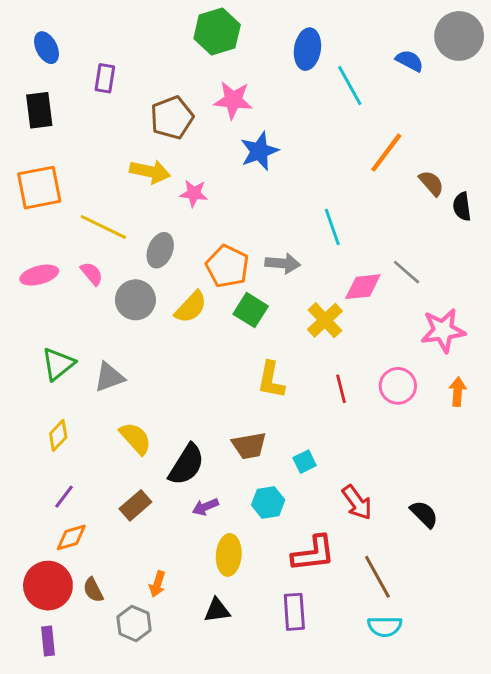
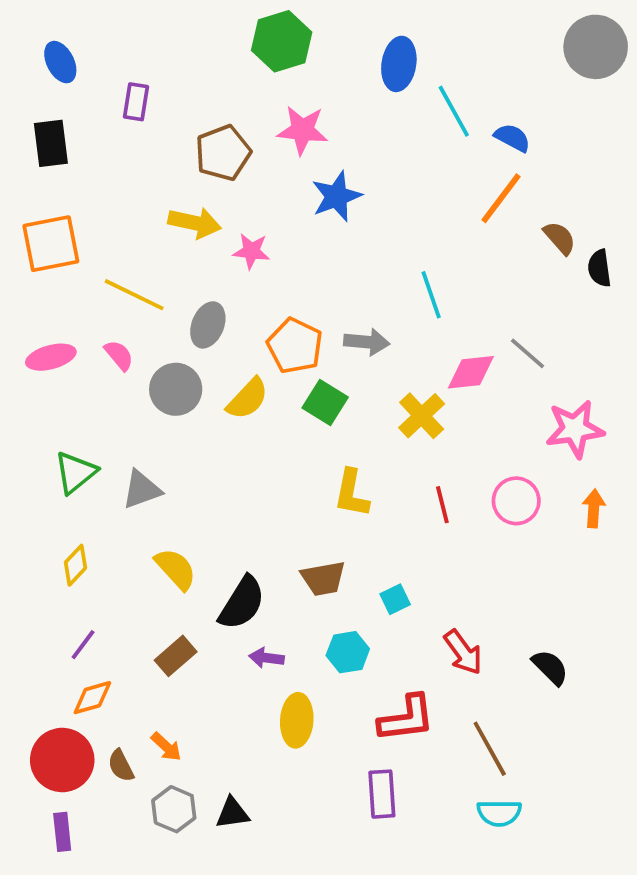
blue semicircle: (410, 61) -> (512, 138), moved
purple arrow: (205, 507) -> (266, 658), turned 30
orange arrow: (157, 584) -> (166, 747), moved, turned -65
black triangle: (217, 610) -> (232, 813), moved

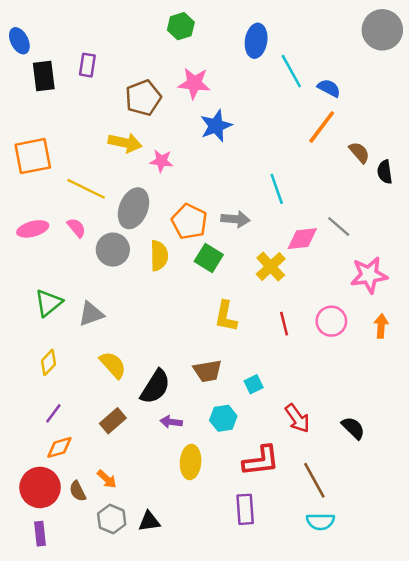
green hexagon: (282, 41) -> (181, 26), size x0.7
blue ellipse: (60, 62) -> (19, 41), moved
black rectangle: (51, 143) -> (44, 76), moved
gray ellipse: (208, 325) -> (133, 208), size x1.4
yellow semicircle: (248, 399) -> (159, 256), turned -44

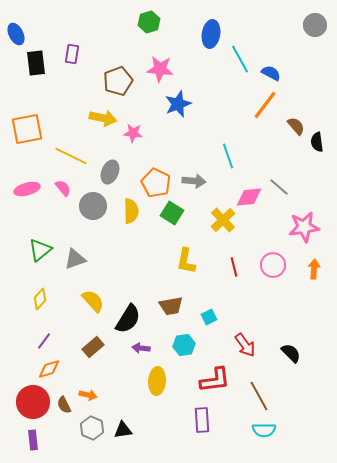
gray circle: (382, 30) -> (315, 25), size x0.7
gray ellipse: (133, 208) -> (110, 172), size x0.7
orange arrow: (107, 479) -> (88, 395), turned -30

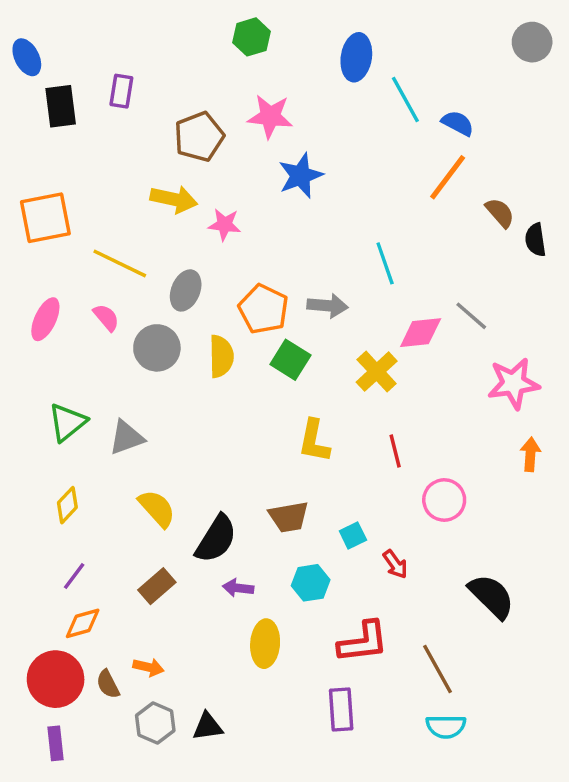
pink ellipse: (27, 189) -> (45, 319), turned -50
pink circle: (273, 265) -> (444, 500), moved
red arrow: (245, 345) -> (395, 564), moved, size x0.7
black semicircle: (291, 353) -> (492, 596), size x1.4

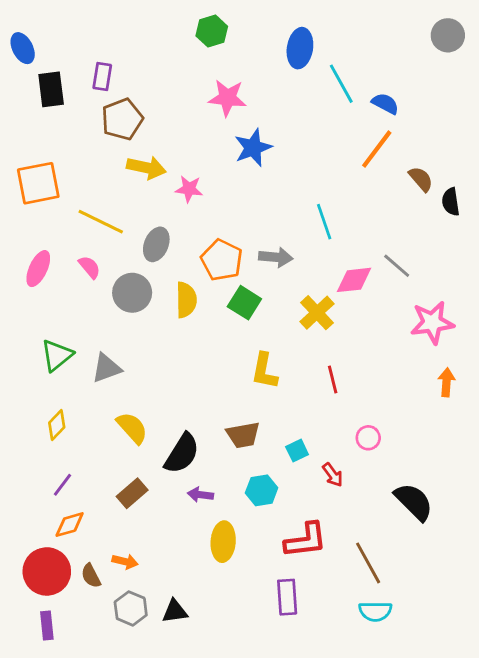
brown pentagon: (199, 137) -> (122, 119), moved
pink circle: (444, 500) -> (368, 438), moved, size x0.7

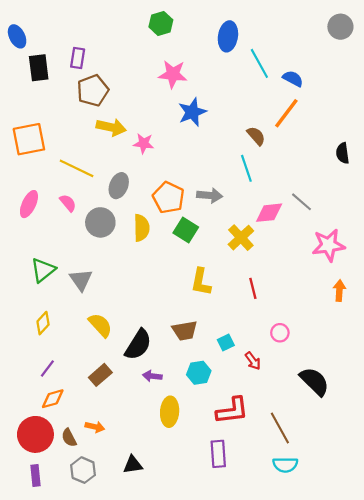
brown semicircle: (421, 179) -> (256, 136), moved
gray triangle: (107, 368) -> (81, 280), turned -45
gray hexagon: (131, 608) -> (83, 470), moved

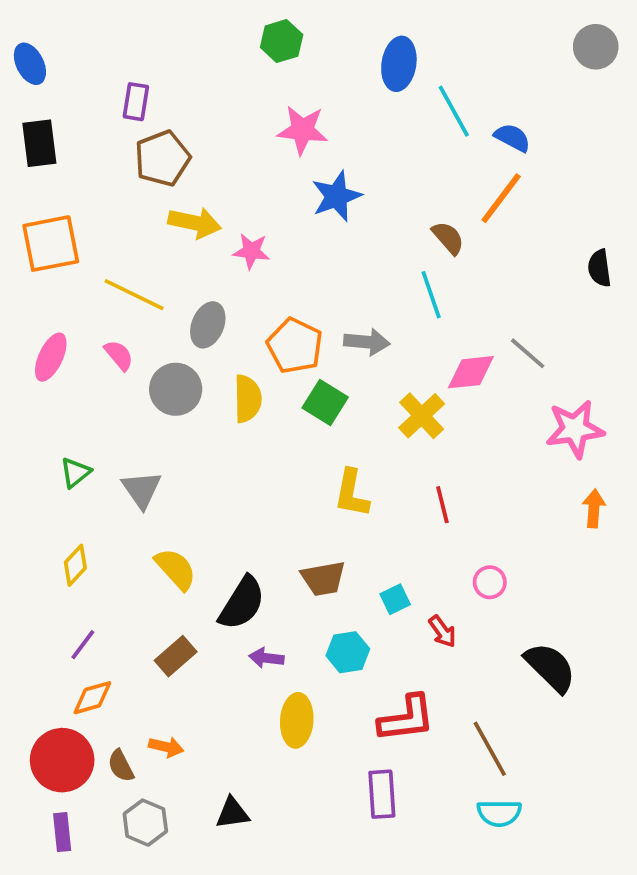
black rectangle: (39, 68) -> (39, 143), moved
green triangle: (43, 270) -> (75, 473), size x0.7

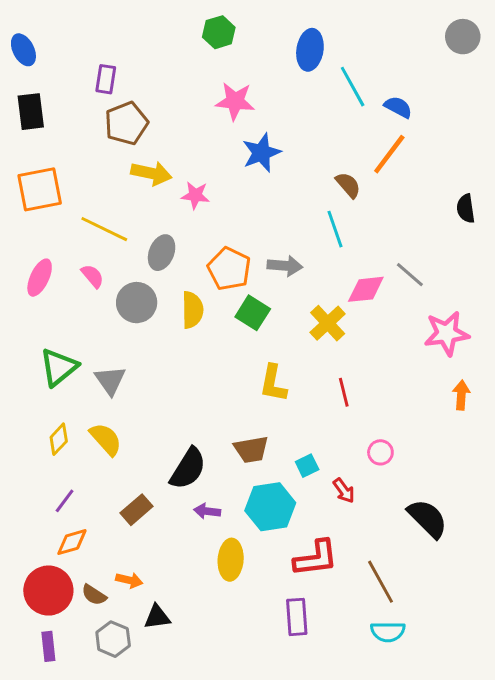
green triangle: (75, 473) -> (59, 367), size x1.6
yellow semicircle: (176, 569) -> (106, 439), moved
cyan hexagon: (348, 652) -> (270, 507), size x1.5
brown semicircle: (121, 766) -> (94, 595), turned -30
black triangle: (232, 813) -> (157, 617), moved

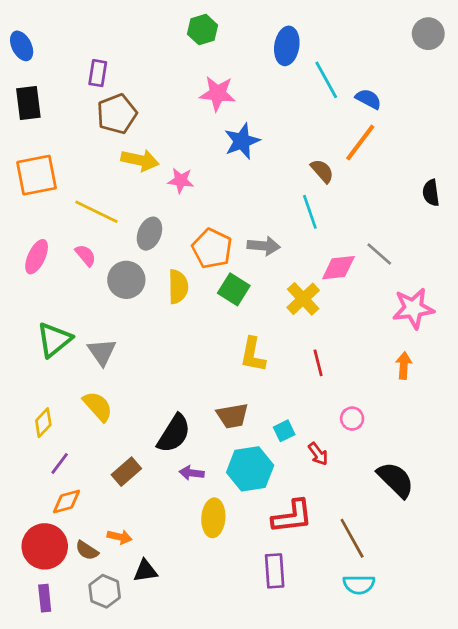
orange arrow: (461, 395) -> (404, 366), moved
yellow diamond: (59, 439) -> (43, 423), moved

